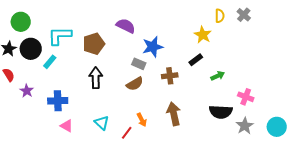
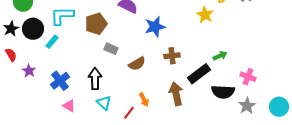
black rectangle: (196, 60) -> (199, 74), moved, size x1.6
gray rectangle: (139, 64) -> (111, 49), moved
black arrow: (96, 78) -> (95, 79), moved
blue cross: (58, 101) -> (60, 81), turned -36

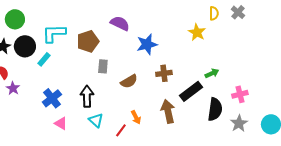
gray rectangle: (111, 49) -> (103, 66), turned 72
purple star: (29, 71) -> (13, 88), moved
pink cross: (248, 77) -> (240, 94), turned -35
black semicircle: (223, 92) -> (215, 109), turned -85

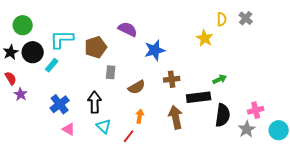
black rectangle: (191, 91) -> (199, 97), turned 30
pink cross: (240, 94) -> (256, 110), moved
orange arrow: (136, 117) -> (140, 116), moved, turned -144

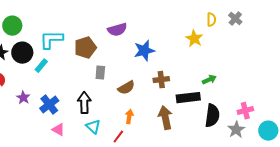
purple semicircle: (128, 29) -> (117, 30), turned 138
purple star: (21, 94) -> (23, 98), moved

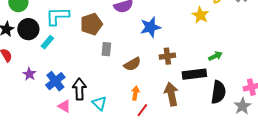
black arrow: (84, 103) -> (79, 89), moved
red line: (118, 137) -> (142, 110), moved

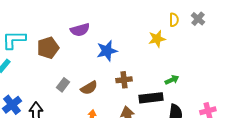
yellow star: (200, 15) -> (157, 39), turned 30
gray rectangle: (106, 49) -> (63, 85), moved, turned 32

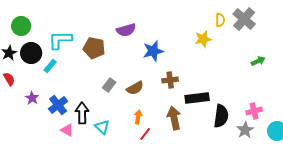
gray cross: (198, 19) -> (244, 19), size x1.6
brown pentagon: (48, 48) -> (94, 48), turned 30
green arrow: (172, 80) -> (258, 61), moved

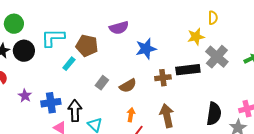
gray cross: (244, 19) -> (217, 57), moved
cyan rectangle: (50, 66) -> (69, 64), moved
black rectangle: (197, 98) -> (188, 70), moved
blue cross: (58, 105) -> (51, 103), turned 30

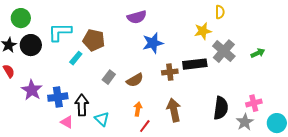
purple semicircle: (119, 28) -> (137, 17), moved
purple star: (25, 96) -> (32, 90), size x1.5

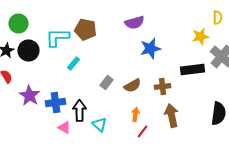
brown pentagon: (94, 40) -> (85, 30), moved
brown cross: (170, 72) -> (162, 86), moved

